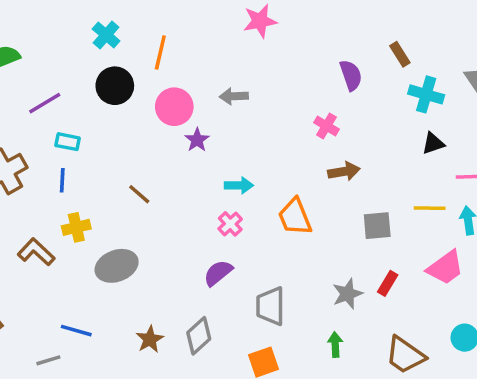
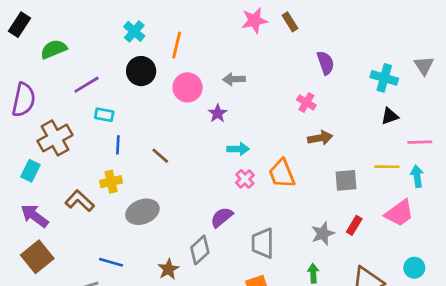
brown rectangle: (400, 54) -> (290, 22), moved
purple star: (197, 140) -> (218, 113), moved
blue line: (62, 180) -> (118, 145), moved
pink cross: (230, 224) -> (245, 179), moved
gray diamond: (199, 336) -> (200, 250), moved

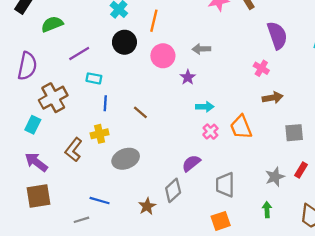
purple semicircle: (326, 63) -> (277, 35), size x1.4
brown L-shape: (80, 201) -> (74, 150), turned -95
brown square: (37, 257) -> (38, 196), turned 30

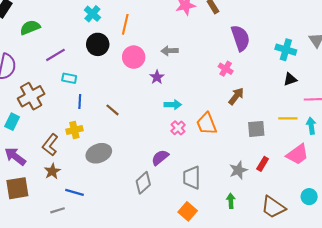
brown arrow: (273, 98) -> (236, 96), turned -42
brown star: (147, 206) -> (52, 171), moved
orange square: (221, 221) -> (188, 211), turned -30

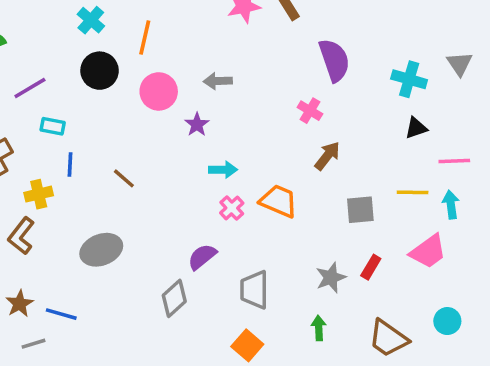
orange trapezoid: (207, 124) -> (279, 201), turned 135
yellow cross: (74, 130) -> (39, 194), moved
brown star: (52, 171) -> (20, 304), moved

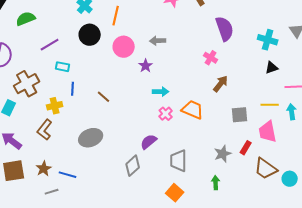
pink trapezoid: (428, 251) -> (268, 132), moved, turned 115
brown trapezoid: (388, 338) -> (266, 169), moved

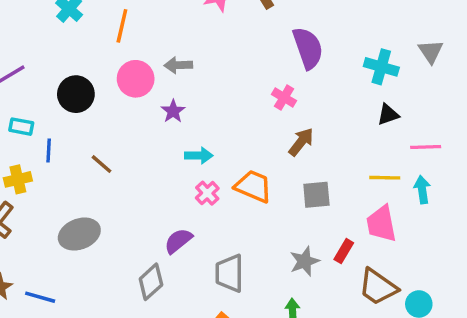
black circle: (90, 35) -> (76, 94), moved
gray arrow: (158, 41) -> (178, 65), moved
cyan rectangle: (63, 67) -> (21, 127), moved
gray square: (240, 115) -> (316, 195), moved

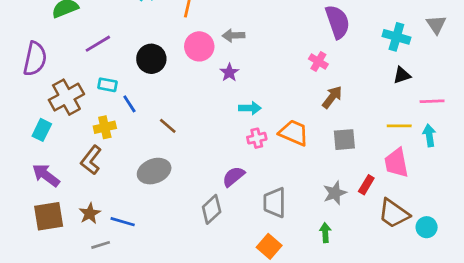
blue line: (49, 150) -> (129, 104), turned -36
brown line: (101, 164) -> (168, 126), moved
pink cross: (207, 193) -> (257, 138), turned 30

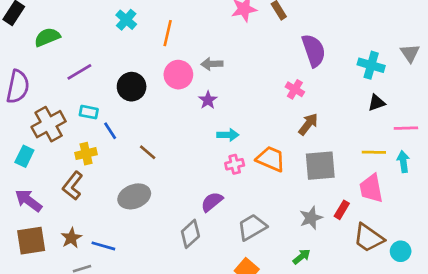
gray square: (344, 140) -> (320, 166), size x1.4
gray trapezoid: (275, 203) -> (252, 227), turned 60
green arrow: (325, 233) -> (302, 257), turned 54

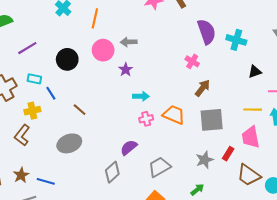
cyan cross: (371, 65) -> (236, 40), moved

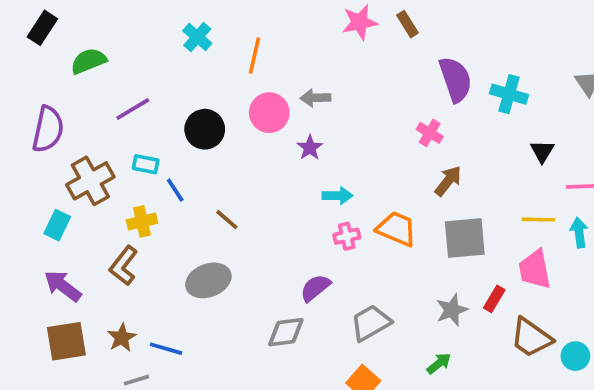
black triangle: (255, 72) -> (542, 151), turned -40
gray diamond: (112, 172) -> (286, 332), turned 35

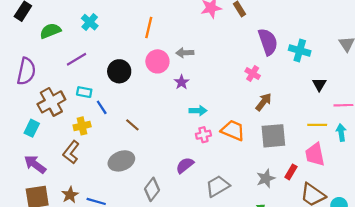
cyan cross: (197, 37) -> (90, 22), moved
gray diamond: (286, 332) -> (152, 189), moved, turned -45

